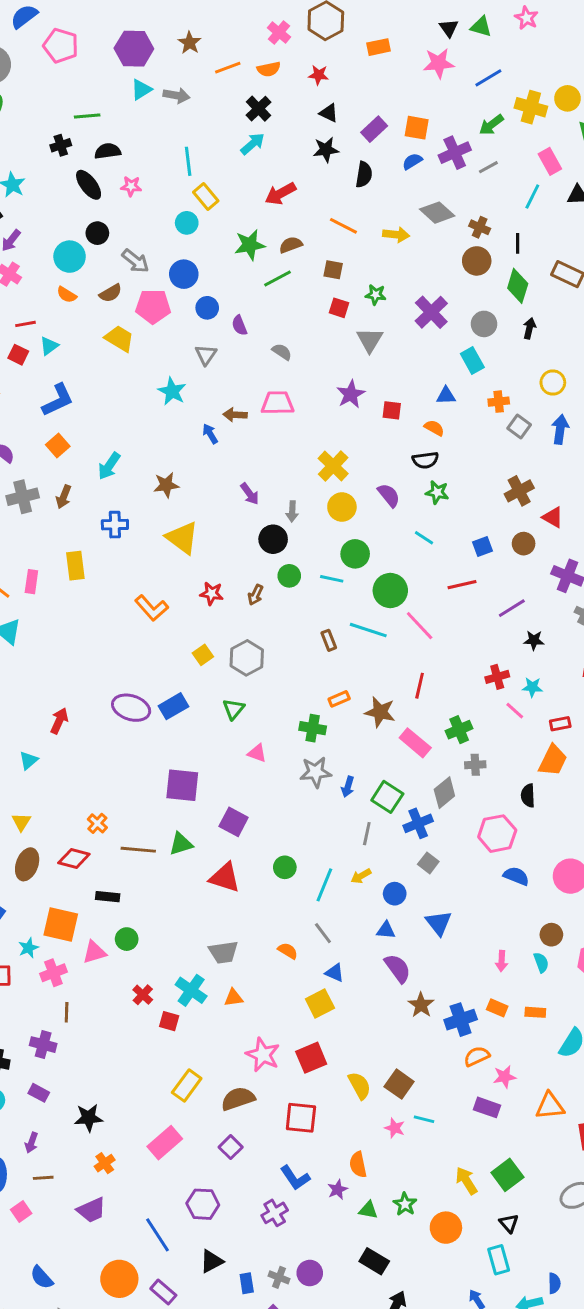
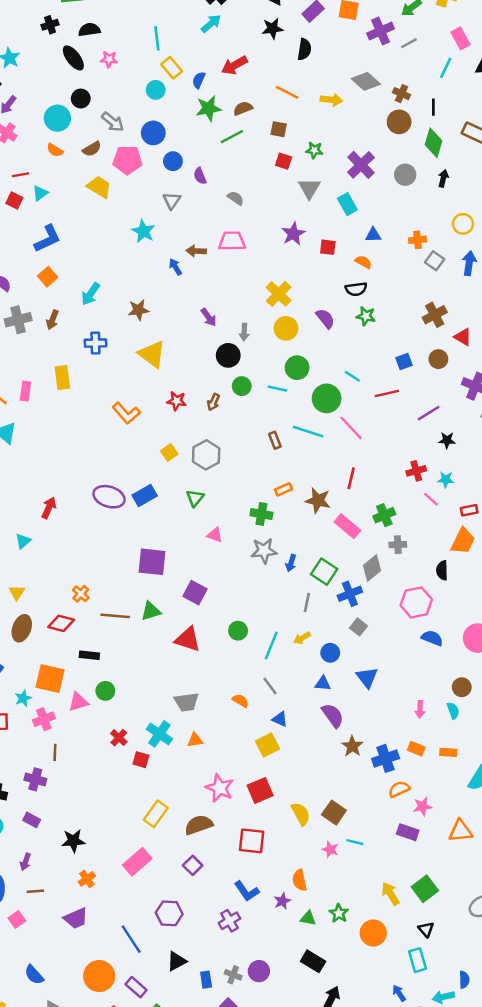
blue semicircle: (412, 161) -> (199, 80), moved, turned -35
cyan rectangle: (472, 361) -> (347, 204), moved
cyan line: (424, 538) -> (352, 376), moved

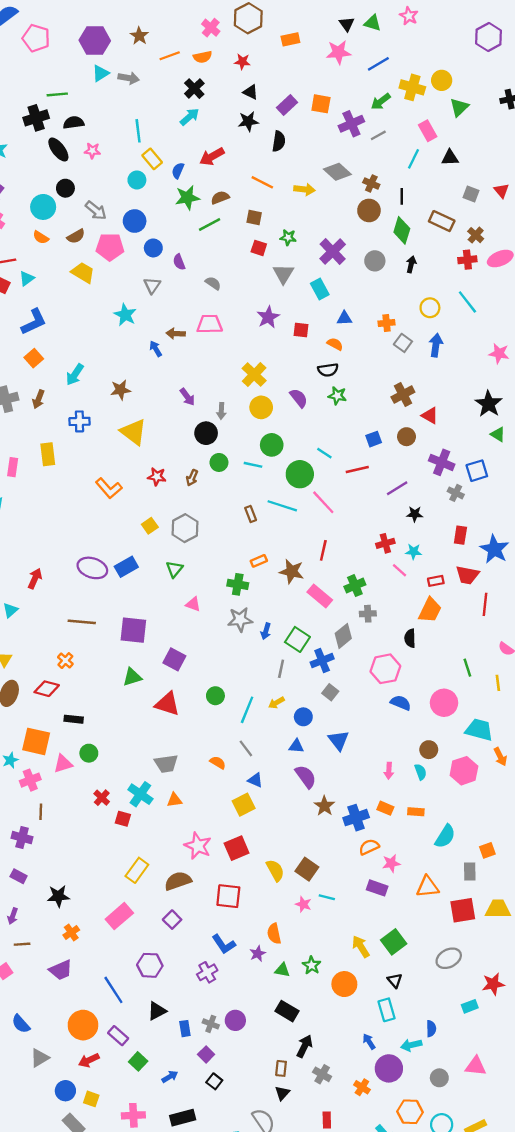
black cross: (50, 25) -> (36, 118), size x1.5
brown line: (115, 616) -> (82, 622), moved

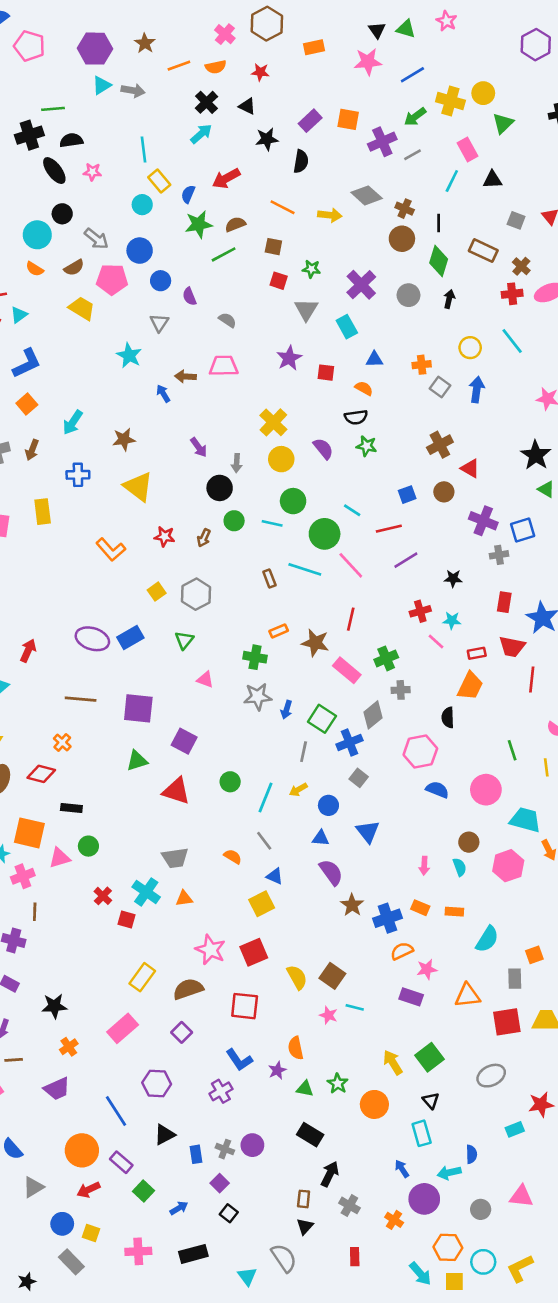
black triangle: (251, 92) -> (247, 106), moved
purple line: (397, 488) -> (406, 560), moved
gray cross: (456, 493) -> (499, 555), turned -35

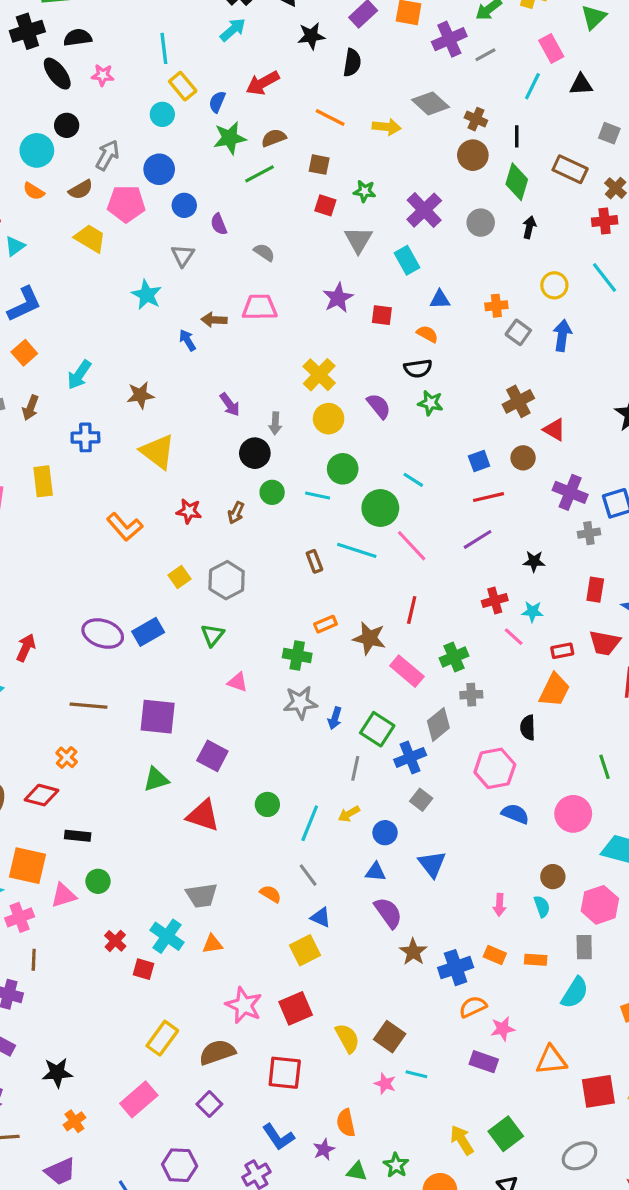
gray arrow: (96, 239) -> (107, 155), turned -100
red line: (389, 529) -> (489, 497), moved
gray rectangle: (515, 979) -> (584, 947), moved

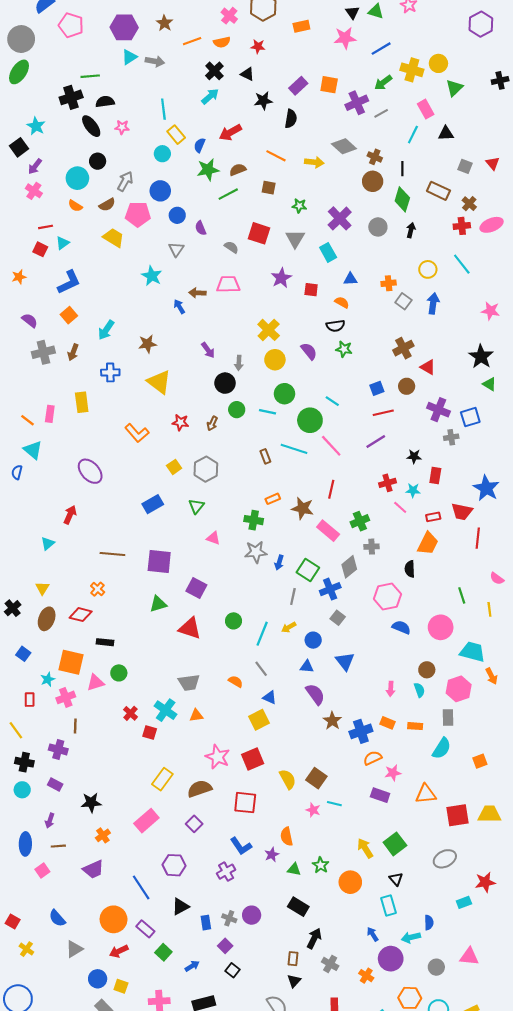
red square: (325, 205) -> (259, 233), moved, size x1.5
red rectangle: (595, 590) -> (435, 475), moved
purple ellipse: (103, 634) -> (90, 471), moved, turned 30

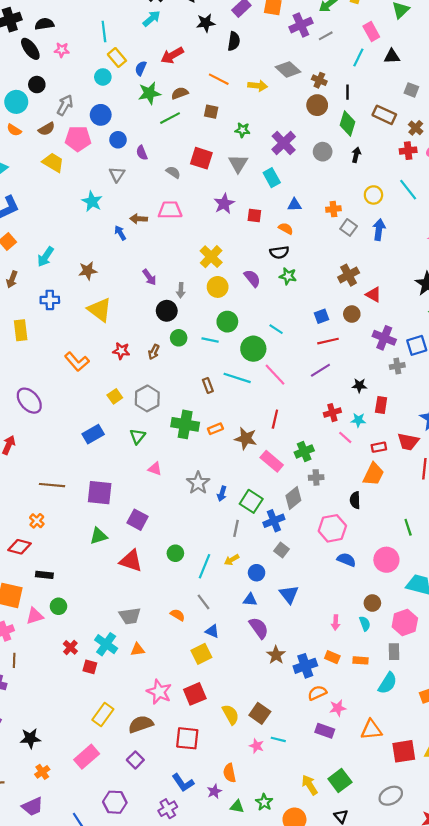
green cross: (254, 520) -> (185, 424), moved, size x1.4
gray star: (256, 552) -> (198, 483), turned -30

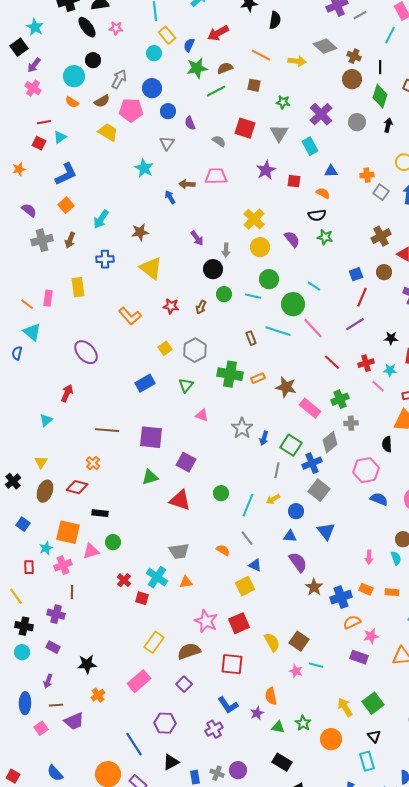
red line: (328, 341) -> (362, 297), turned -54
red line: (275, 419) -> (332, 362), moved, turned -60
gray square: (281, 550) -> (319, 490), size x1.5
purple trapezoid: (33, 807) -> (74, 721), moved

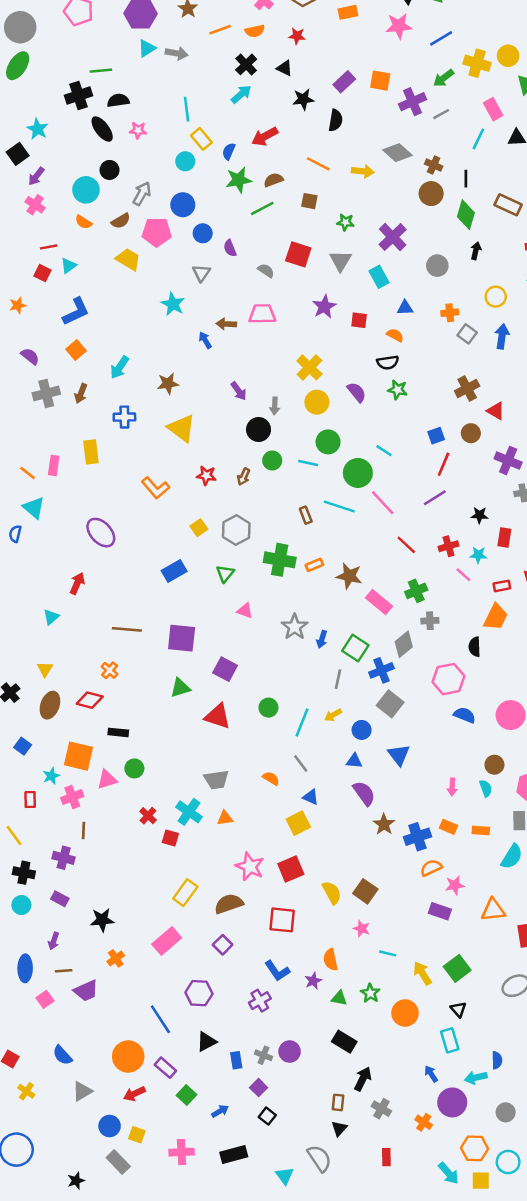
gray circle: (357, 122) -> (437, 266), moved
cyan line: (316, 665) -> (388, 953), moved

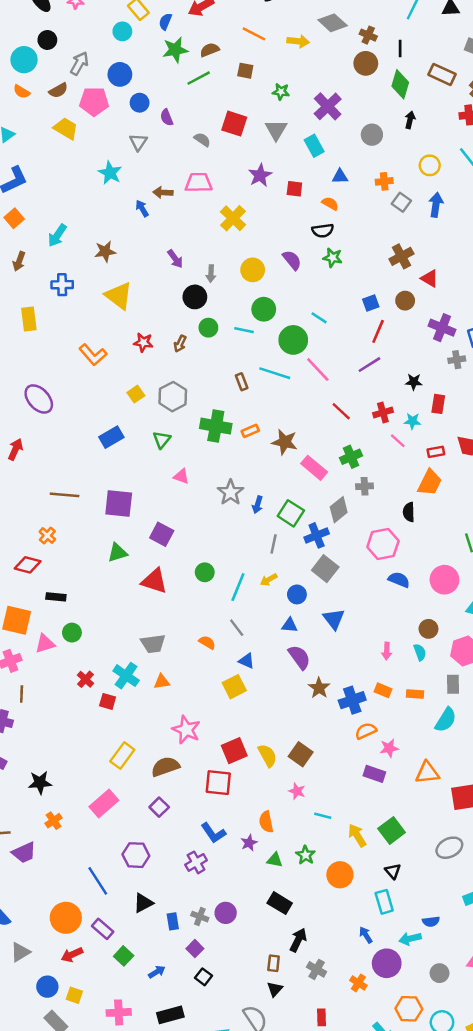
yellow cross: (309, 367) -> (233, 218), moved
red square: (291, 869) -> (234, 751), moved
blue semicircle: (497, 1060) -> (431, 921), turned 84

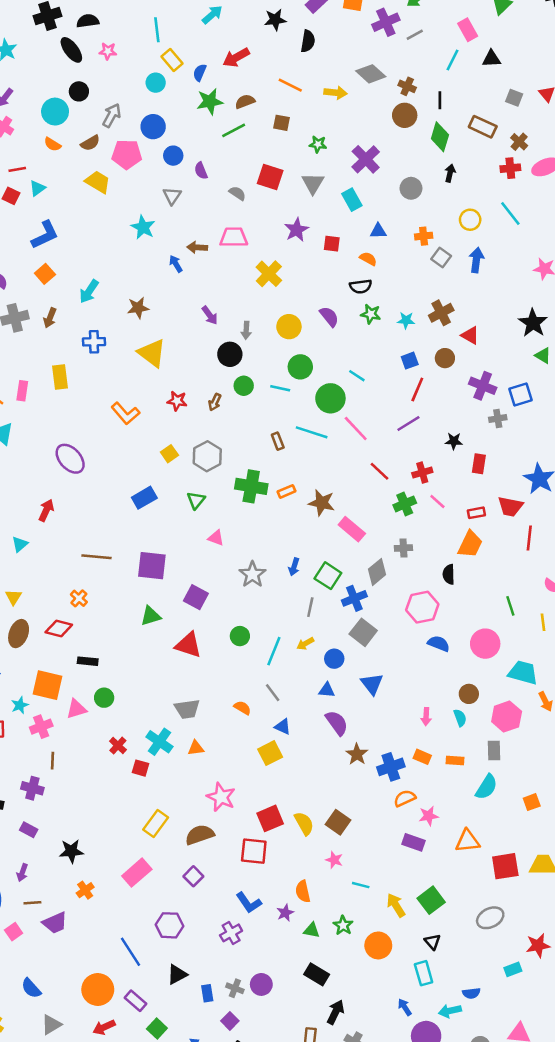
cyan star: (412, 421) -> (406, 320), moved
green cross: (351, 457) -> (405, 504), moved
gray star: (231, 492) -> (252, 574), moved

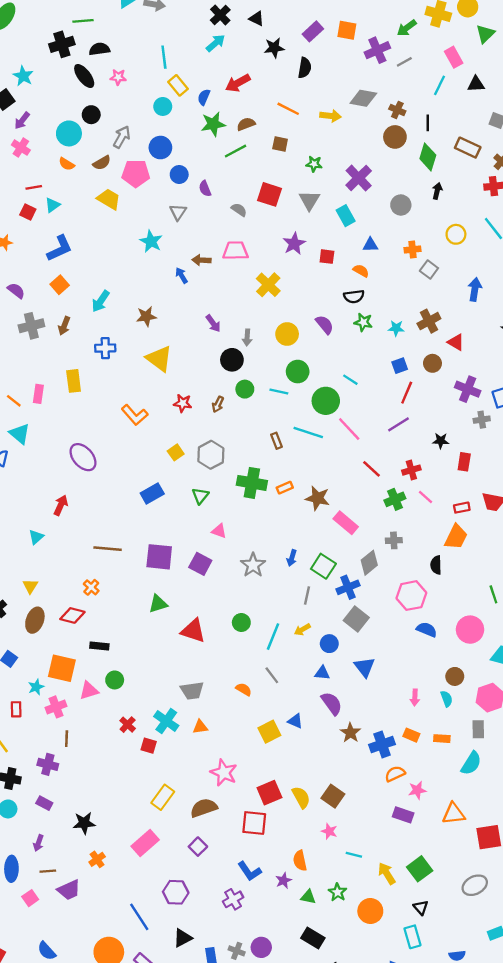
gray diamond: (371, 74) -> (363, 98), turned -32
blue arrow: (476, 260) -> (475, 289), moved
purple square: (196, 597) -> (200, 564), moved
blue triangle: (283, 727) -> (295, 721), moved

